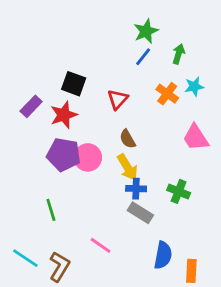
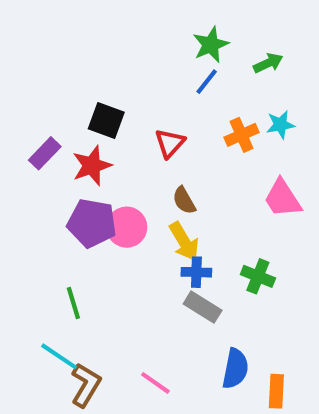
green arrow: (179, 54) -> (268, 63), moved, turned 48
orange cross: (167, 94) -> (242, 135), turned 30
pink line: (101, 245) -> (155, 383), moved
cyan line: (25, 258) -> (59, 356), moved

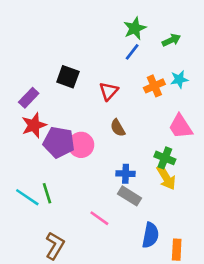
red star: (92, 166) -> (34, 125), moved
yellow arrow: (184, 241) -> (166, 178), moved
green cross: (258, 276) -> (165, 158), moved
cyan line: (59, 356) -> (27, 197), moved
pink line: (155, 383) -> (99, 218), moved

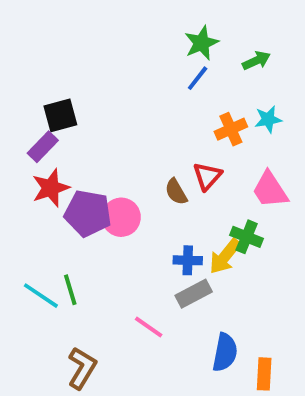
black square: (68, 77) -> (60, 115), moved, turned -35
red triangle: (109, 91) -> (207, 176), moved
yellow arrow: (166, 178) -> (225, 256), moved, turned 70
gray rectangle: (129, 196) -> (194, 294), turned -60

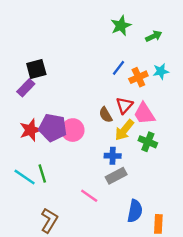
blue line: (198, 78) -> (118, 68), moved
red star: (51, 188) -> (30, 130), moved
pink trapezoid: (270, 190) -> (144, 114), moved
yellow arrow: (225, 256) -> (124, 130), moved

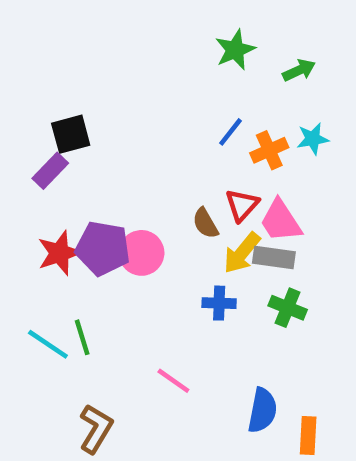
green cross: (148, 142) -> (288, 308), moved
gray rectangle: (116, 176) -> (274, 257), moved, turned 36

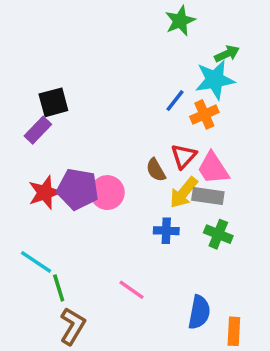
green star: (235, 50) -> (180, 21), moved
cyan star: (313, 139) -> (215, 80), moved, size x1.6
green line: (82, 337) -> (59, 288), moved

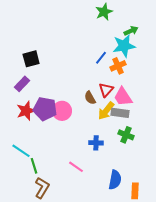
purple rectangle: (38, 130) -> (22, 84), moved
blue cross: (166, 231) -> (96, 143), moved

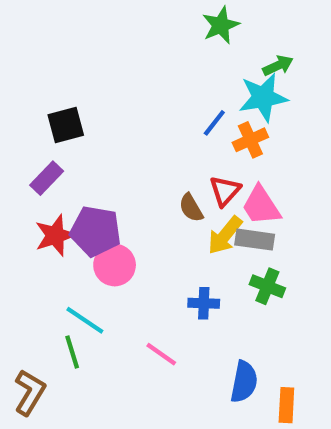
pink circle: (62, 111) -> (115, 265), moved
cyan line: (21, 151) -> (85, 320), moved
brown L-shape: (42, 188) -> (30, 392), moved

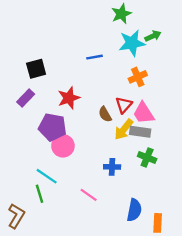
cyan star: (263, 97) -> (132, 43), moved
blue line: (214, 123) -> (95, 57), moved, turned 42
red star: (55, 235) -> (69, 98), moved

